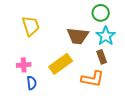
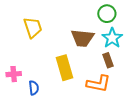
yellow rectangle: (61, 64) -> (65, 68), turned -70
pink cross: (24, 65) -> (14, 74), moved

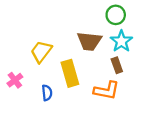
yellow trapezoid: (33, 27) -> (41, 52), moved, turned -125
pink cross: (14, 74) -> (15, 80), turned -32
blue semicircle: (34, 88) -> (47, 93), moved

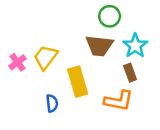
green circle: (116, 15) -> (110, 16), moved
pink cross: (15, 80) -> (17, 62), moved

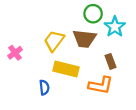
cyan star: (135, 46) -> (115, 27), moved
yellow trapezoid: (46, 57) -> (54, 41), moved
yellow rectangle: (78, 82) -> (66, 69), turned -60

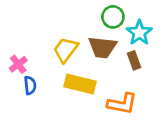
brown rectangle: (110, 61) -> (134, 60), moved
blue semicircle: (44, 87) -> (30, 85), moved

